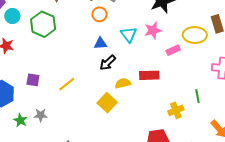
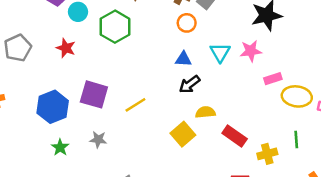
yellow ellipse: (195, 35) -> (297, 96), moved
red rectangle: (149, 75) -> (235, 136), moved, turned 30
purple square: (33, 80) -> (94, 94), size x1.6
green star: (20, 120) -> (60, 147), moved

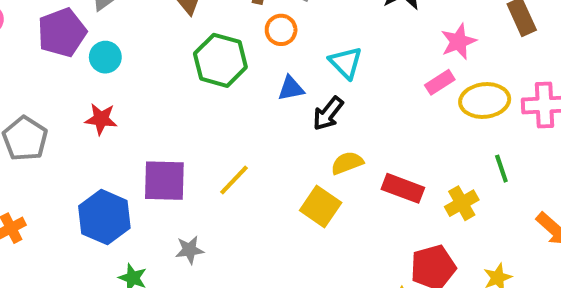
green hexagon: (115, 27) -> (220, 60), moved
pink star: (251, 51) -> (458, 42), moved
black arrow: (190, 84) -> (328, 114), moved

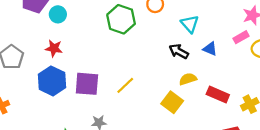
blue triangle: (291, 88) -> (210, 49), moved, turned 32
black arrow: (328, 114) -> (179, 51), turned 78
blue hexagon: (104, 217) -> (52, 81), moved

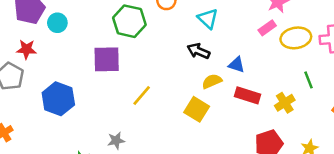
red star: (54, 48) -> (26, 49), moved
blue triangle: (210, 49) -> (237, 65), moved
purple square: (87, 84) -> (107, 59), moved

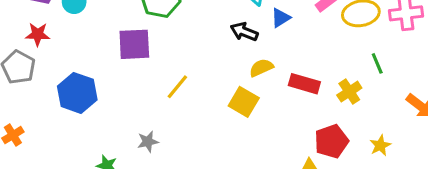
blue triangle: (237, 65) -> (281, 18), moved, turned -48

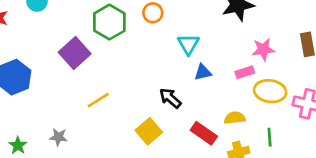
black arrow: (244, 32) -> (170, 98), moved
purple square: (134, 44) -> (75, 53), turned 32
yellow semicircle: (261, 68) -> (235, 118), moved

